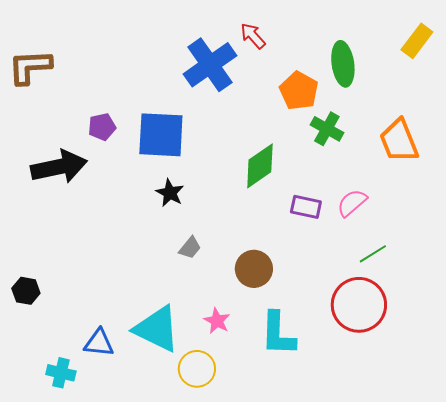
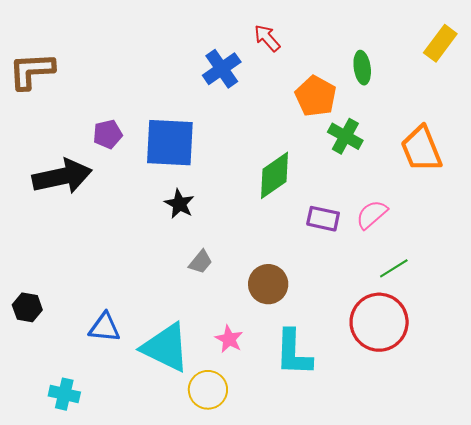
green ellipse: (343, 64) -> (362, 68), size x0.7
blue cross: (210, 65) -> (222, 69), size x0.7
blue triangle: (99, 343) -> (104, 327), moved

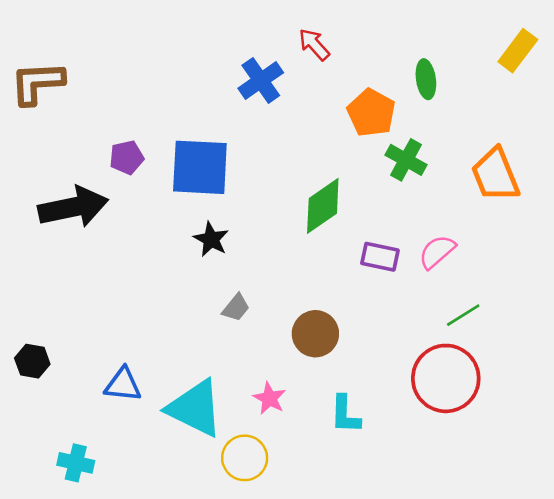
cyan L-shape: (294, 353) -> (345, 414), size x0.7

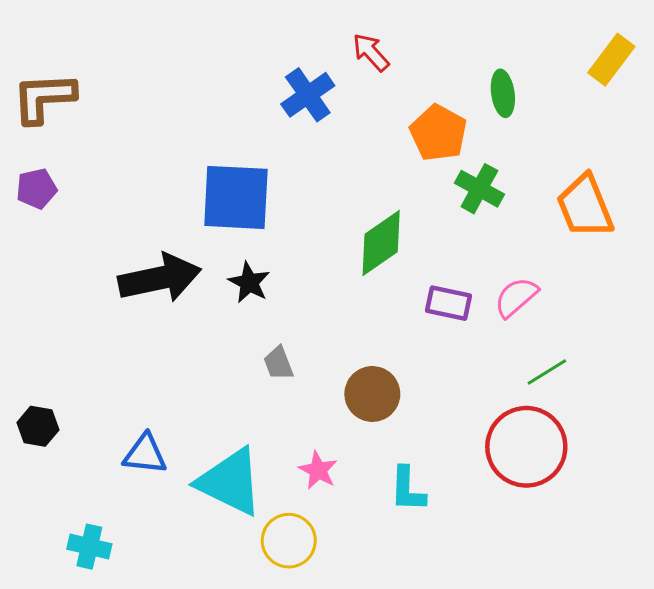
purple pentagon: (127, 157) -> (36, 189), moved
black arrow: (73, 207) -> (160, 278), moved
gray trapezoid: (236, 308) -> (278, 363), turned 120

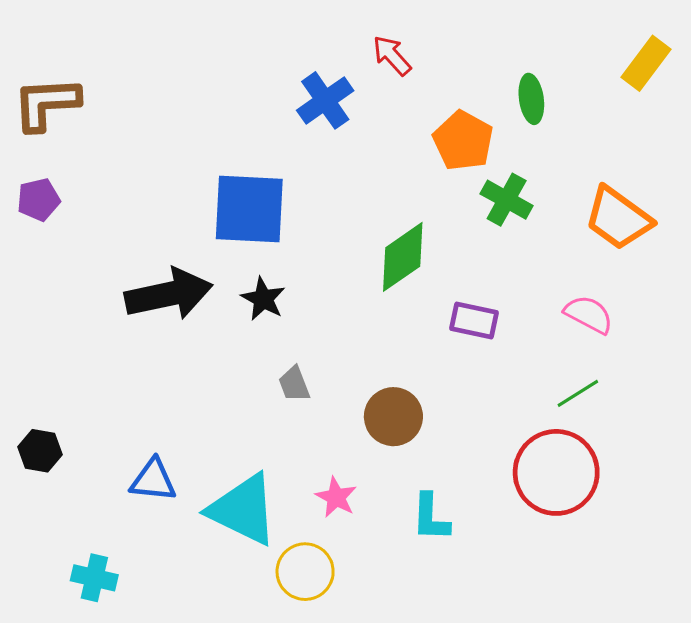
orange trapezoid: (585, 206) -> (618, 218), turned -32
pink semicircle: (516, 297) -> (589, 314), moved, turned 69

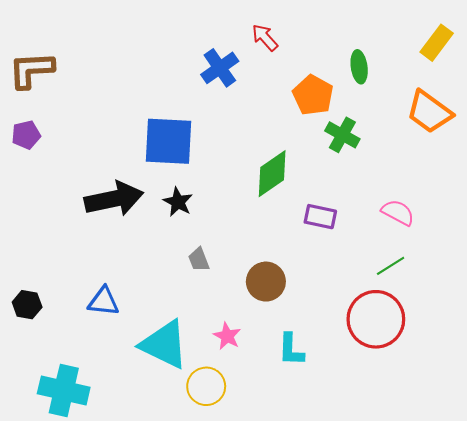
orange trapezoid: (618, 218) -> (429, 112), moved
blue triangle: (153, 480) -> (104, 301), moved
cyan cross: (94, 578) -> (64, 390), size x1.6

